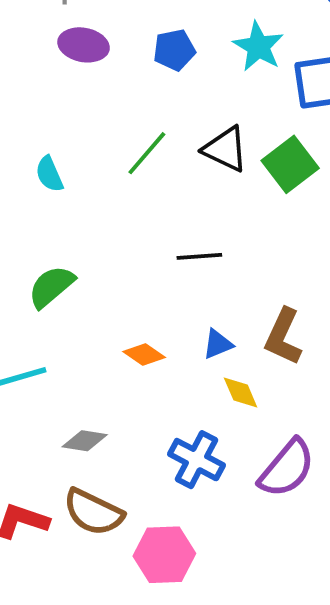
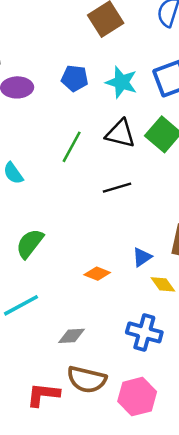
cyan star: (258, 46) -> (121, 82), moved
blue pentagon: (174, 50) -> (75, 78), turned 30
black line: (199, 256) -> (117, 188), moved

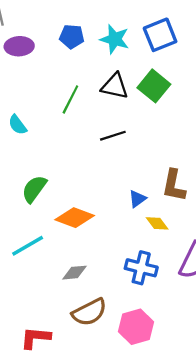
orange diamond: (97, 274) -> (75, 218), moved, size x1.6
brown semicircle: (87, 379) -> (89, 312), turned -39
red L-shape: (43, 395) -> (35, 338), moved

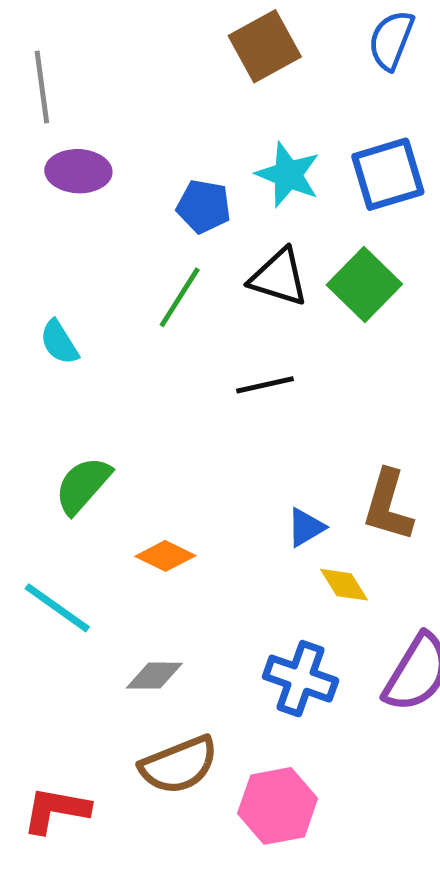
blue pentagon: (72, 36) -> (204, 206), moved
orange diamond: (75, 218) -> (165, 556), size x0.7
cyan line: (28, 246) -> (57, 608), turned 60

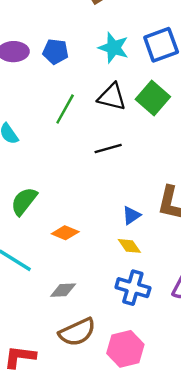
blue pentagon: (204, 206) -> (55, 52), moved
yellow diamond: (344, 585) -> (129, 246), moved

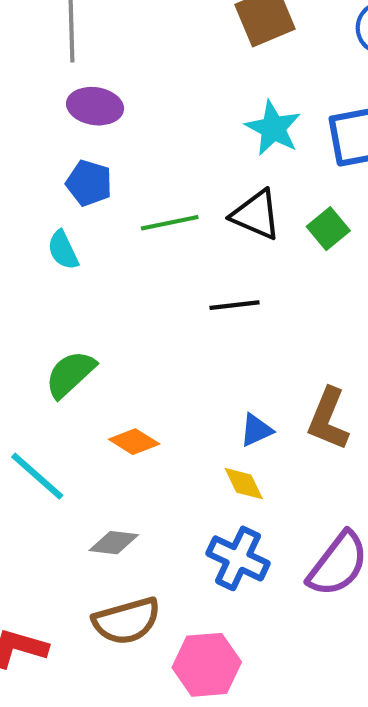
blue pentagon: (55, 52) -> (89, 183), moved
green square: (153, 98) -> (328, 229), size x0.7
green line: (65, 109) -> (170, 223), turned 40

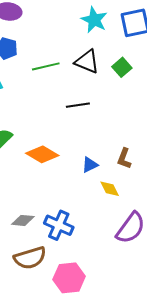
brown L-shape: (328, 419) -> (124, 159), size x0.7
orange diamond: (134, 442) -> (42, 154), moved, size x1.4
yellow diamond: (244, 484) -> (110, 189), moved
blue cross: (238, 558) -> (59, 225), moved

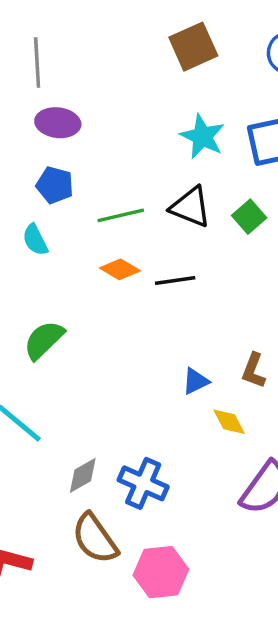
orange diamond: (42, 154) -> (120, 269), moved, size x0.7
gray diamond: (23, 220) -> (83, 475), turned -35
brown semicircle: (30, 258) -> (95, 539), turned 72

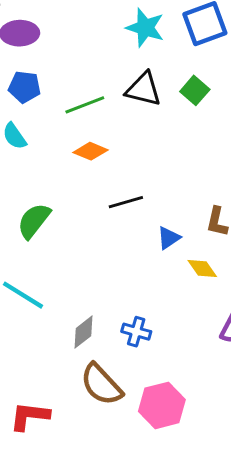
black line: (175, 281) -> (126, 202), moved
blue cross: (143, 483) -> (136, 332), size x0.7

